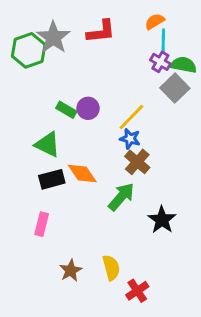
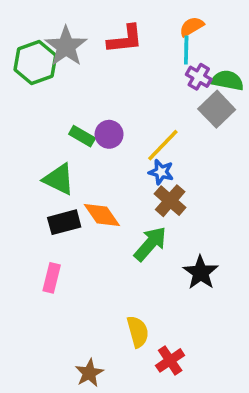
cyan line: (163, 40) -> (186, 50), moved
brown star: (71, 270) -> (89, 373), moved

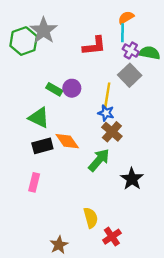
red L-shape: (125, 39) -> (94, 46), moved
gray square: (217, 109) -> (130, 75), moved
yellow line: (163, 145) -> (107, 95), turned -35

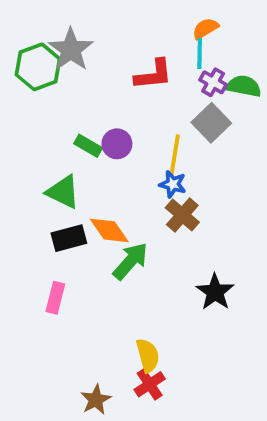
green arrow: (99, 160) -> (130, 261), moved
red cross: (112, 237) -> (150, 384), moved

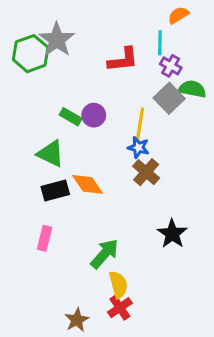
orange semicircle: (205, 28) -> (178, 15), moved
green semicircle: (244, 86) -> (192, 89), moved
green arrow: (130, 261) -> (105, 254), moved

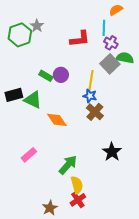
gray star: (57, 40) -> (37, 26), size x0.6
black rectangle: (55, 191) -> (14, 95), moved
pink rectangle: (44, 238) -> (29, 155), turned 35

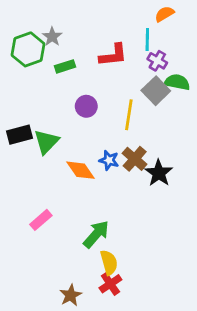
green rectangle: (46, 76) -> (65, 66), moved, turned -48
blue star: (90, 96) -> (109, 160), moved
green triangle: (33, 100) -> (46, 142), turned 48
black star: (112, 152) -> (159, 173), moved

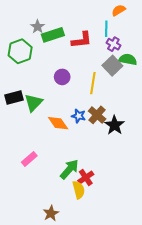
green hexagon: (28, 49) -> (20, 51), moved
green rectangle: (65, 66) -> (53, 35), moved, size x1.5
red cross: (110, 284) -> (86, 177), moved

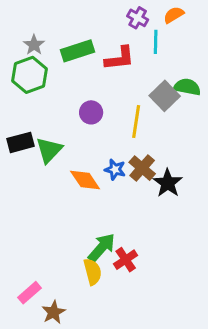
gray star: (38, 27) -> (34, 45), moved
purple cross: (113, 44) -> (138, 18), moved
pink rectangle: (29, 159) -> (29, 293), moved
yellow semicircle: (79, 190) -> (93, 272), moved
brown star: (51, 213) -> (54, 312), moved

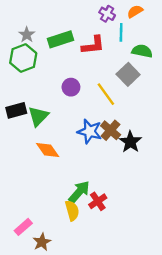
green semicircle: (187, 87) -> (142, 51), moved
yellow line: (136, 121) -> (106, 94), turned -45
blue star: (115, 170) -> (90, 131), size x1.5
orange diamond: (85, 180) -> (48, 150), moved

